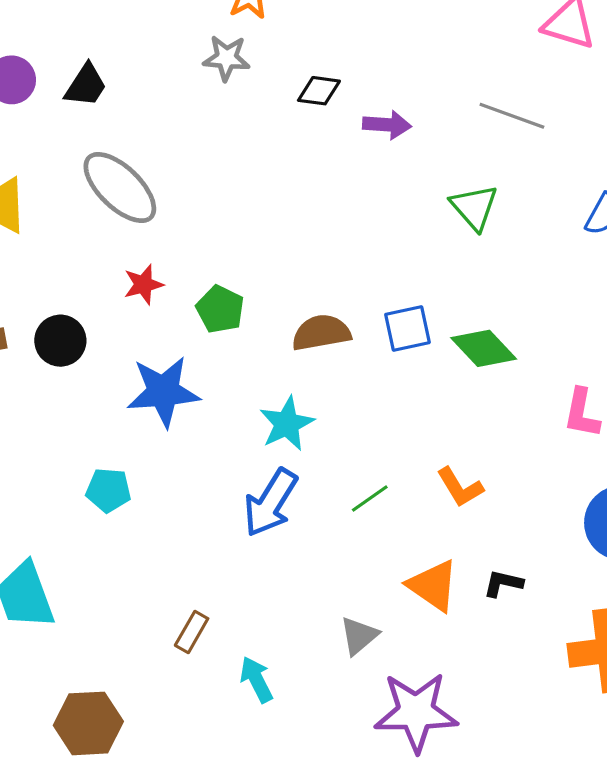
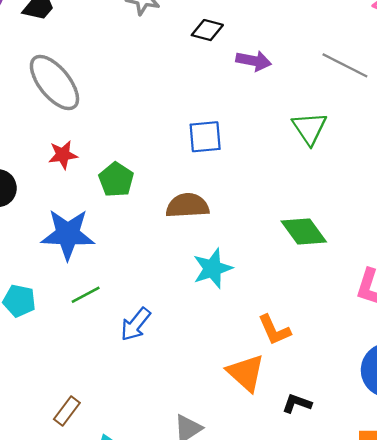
blue square: (407, 328) -> (205, 137), moved
cyan star: (287, 424) -> (212, 268), moved
green line: (370, 498) -> (86, 295), moved
blue arrow: (270, 503) -> (135, 324), size x0.7
orange triangle: (433, 586) -> (246, 373), moved

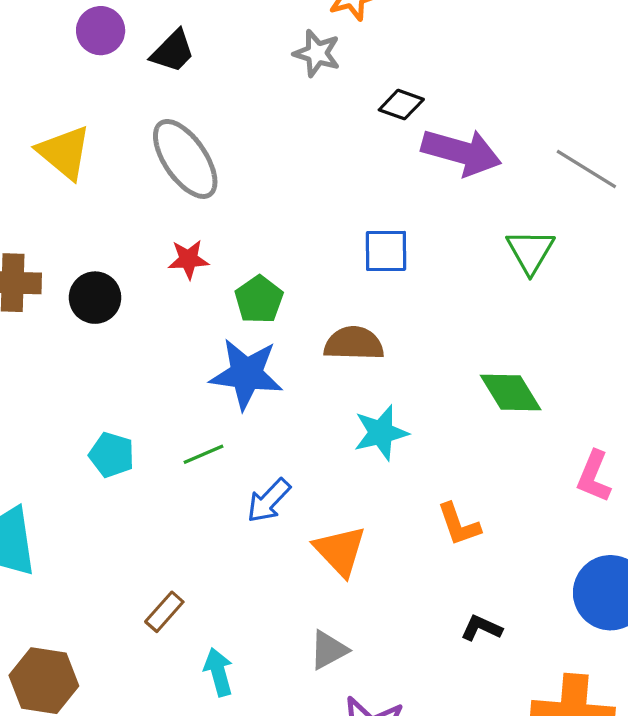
purple arrow: (254, 61) -> (461, 152), size x1.6
blue star: (68, 234) -> (246, 374), moved
orange triangle: (246, 373) -> (340, 551), moved

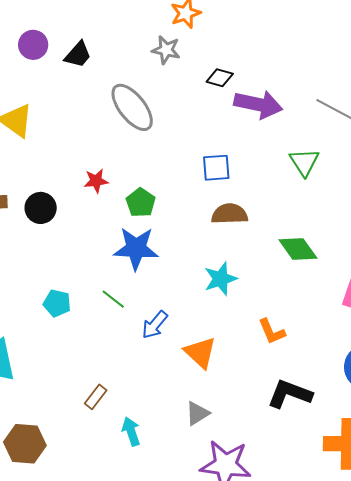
gray ellipse: (185, 159) -> (132, 107), moved
brown semicircle: (354, 343) -> (230, 214), moved
green line: (204, 454) -> (113, 299), turned 65
black L-shape: (481, 628) -> (290, 394), size x1.8

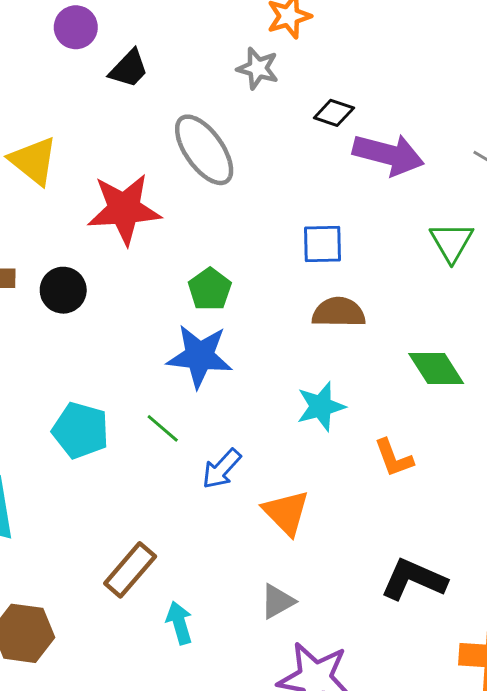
purple circle: (33, 45) -> (76, 27), moved
red star: (96, 181) -> (124, 209), moved, size x2.0
cyan pentagon: (57, 303) -> (80, 430), size x1.4
orange L-shape: (272, 332) -> (394, 458), moved
brown rectangle: (96, 397) -> (130, 570), size x1.5

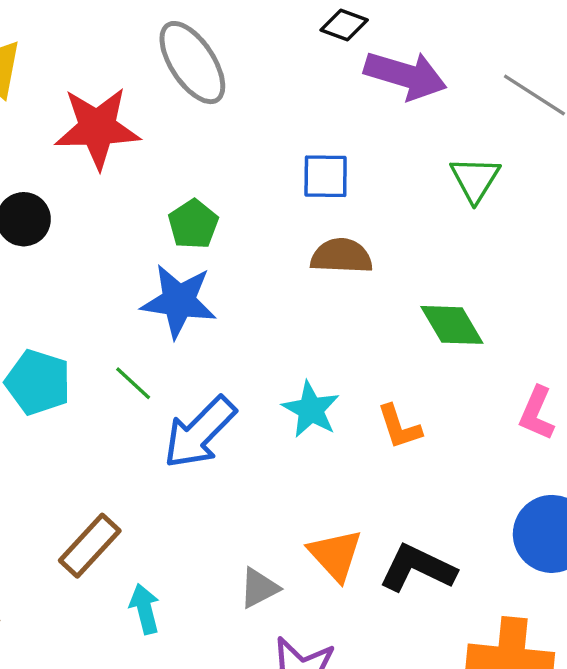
cyan star: (321, 406) -> (311, 409), moved, turned -30
blue arrow: (222, 469) -> (200, 432), size x1.6
orange triangle: (286, 513) -> (335, 555), moved

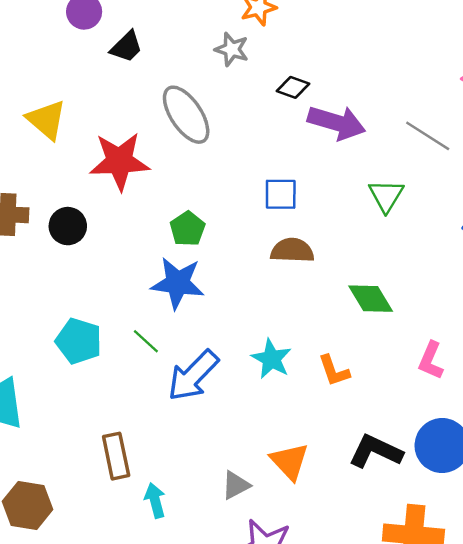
brown rectangle: (90, 546) -> (116, 456), turned -54
black L-shape: (417, 568) -> (376, 451), moved

